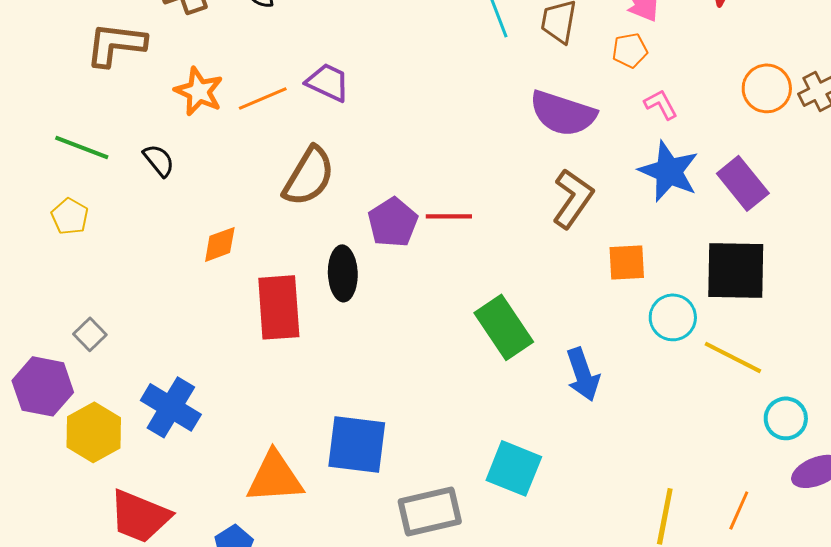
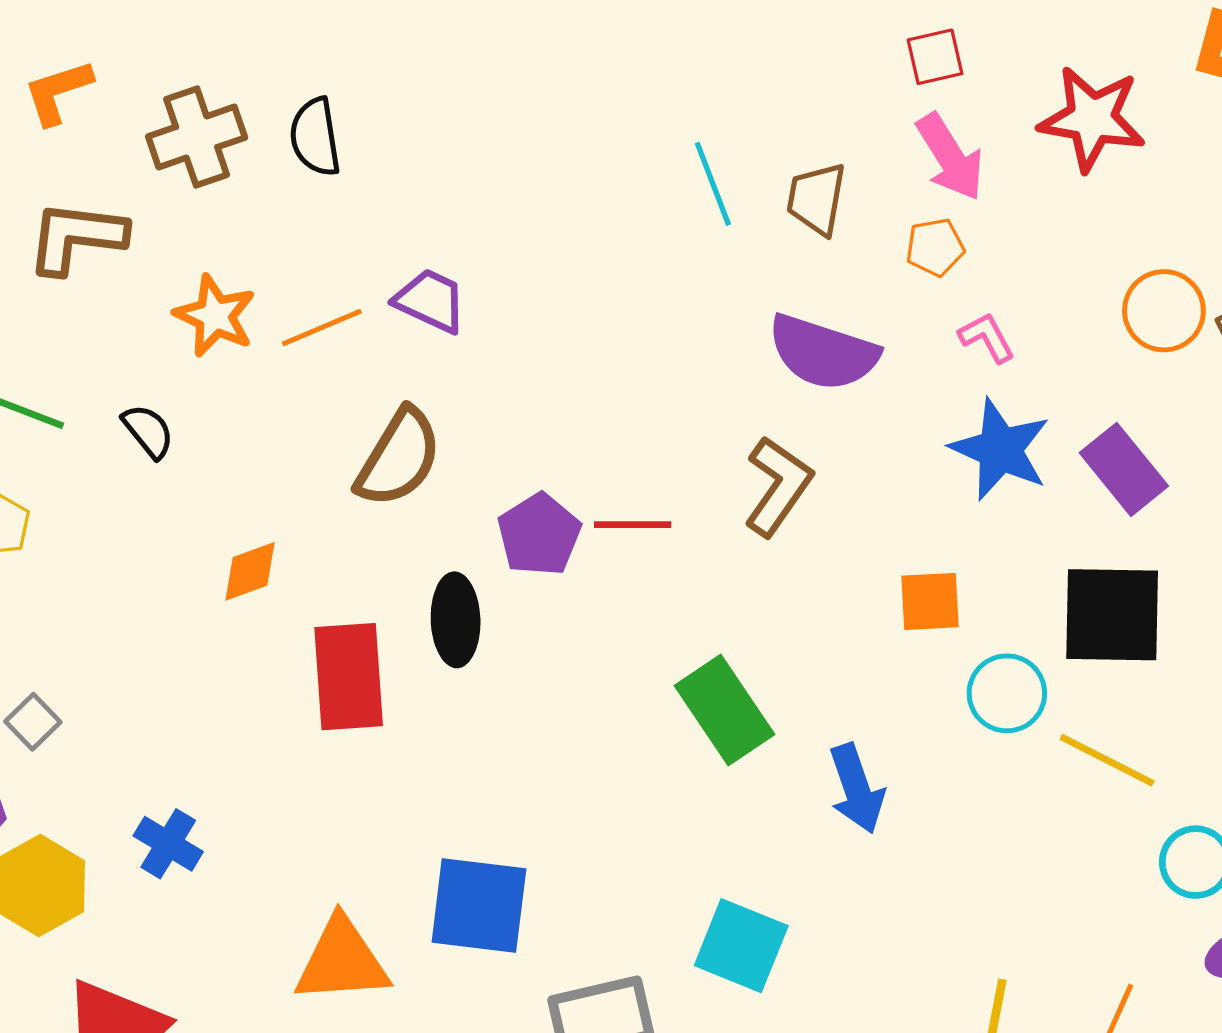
brown L-shape: (573, 198) -> (778, 486), moved
blue cross: (171, 407) -> (168, 844), size x0.7

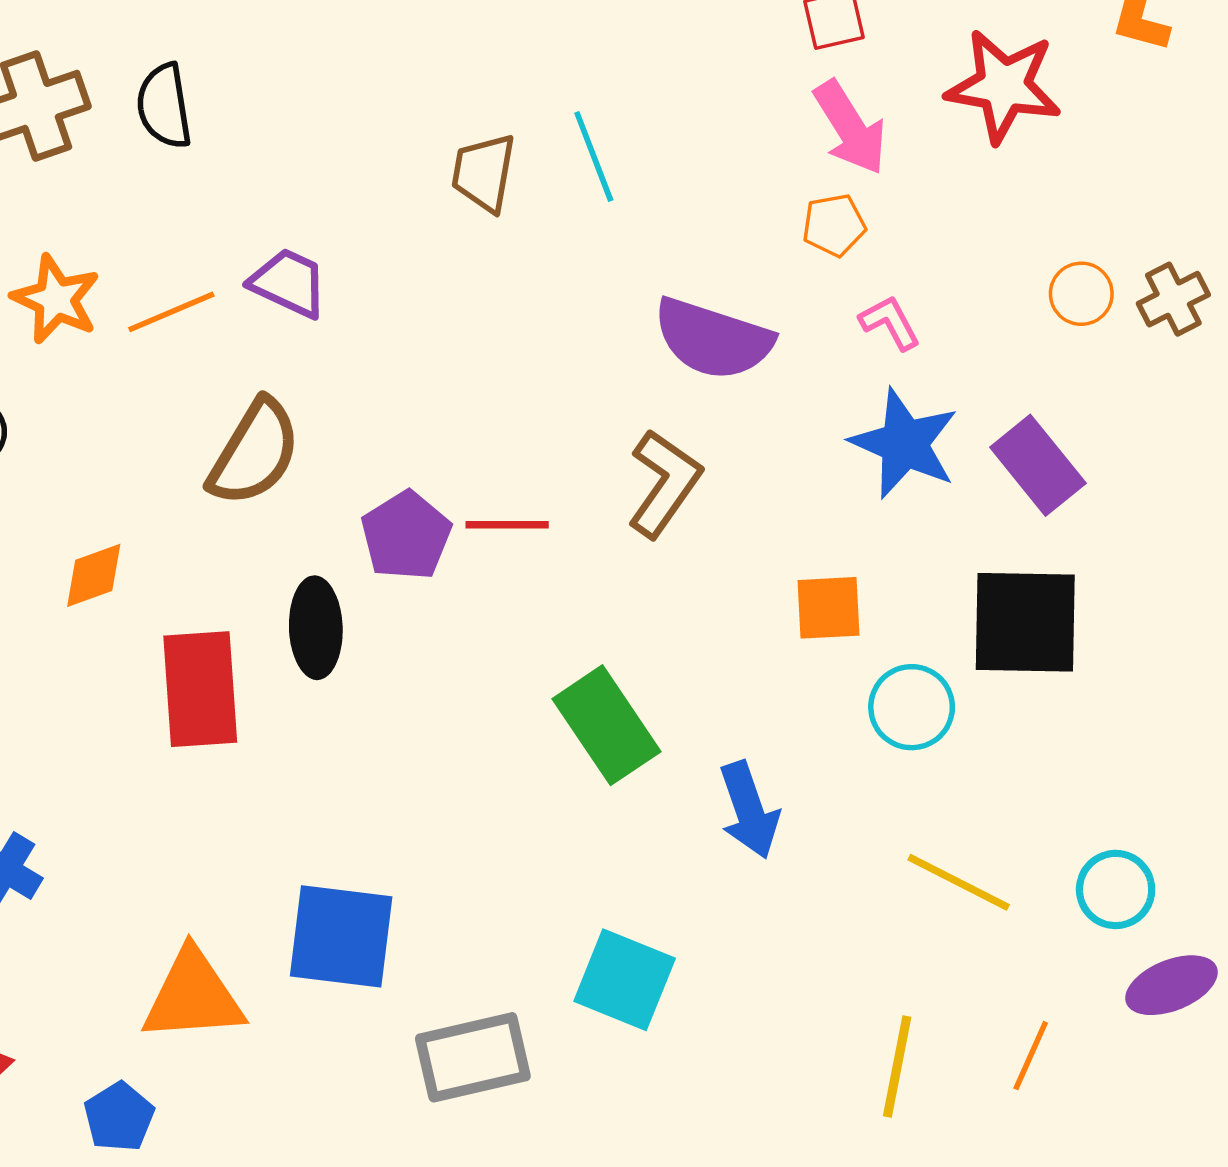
brown trapezoid: (816, 199) -> (484, 173), moved
orange circle: (1164, 311) -> (1081, 294), size x0.7
yellow line: (1107, 760) -> (959, 882), moved

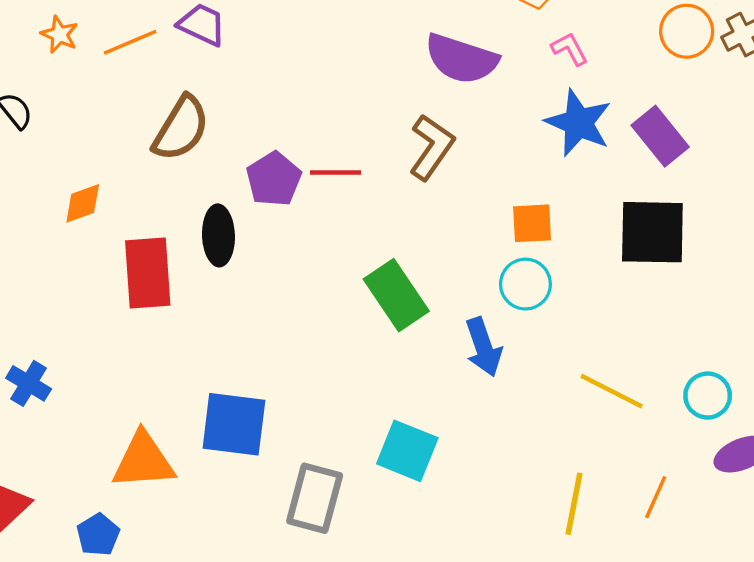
orange circle: (1081, 294) -> (687, 31), size x1.4
orange star: (56, 299) -> (59, 35), size x0.7
cyan circle: (912, 707) -> (525, 284), moved
gray rectangle: (473, 1057) -> (315, 498), turned -62

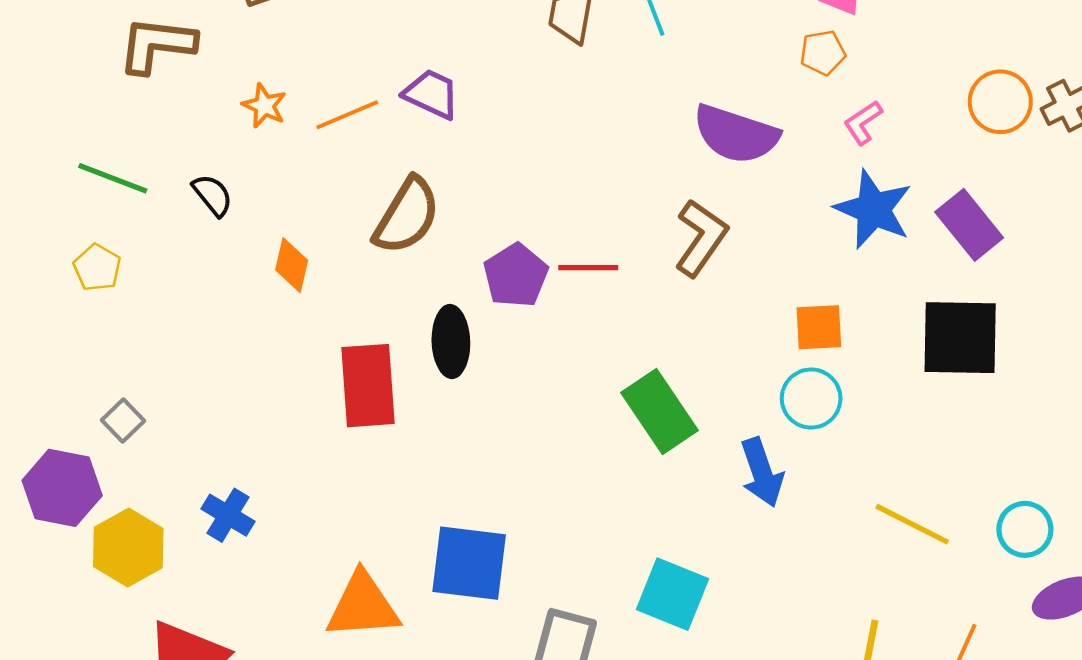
pink L-shape: (570, 49) -> (863, 123), turned -96
orange diamond: (83, 203) -> (292, 265), moved, turned -57

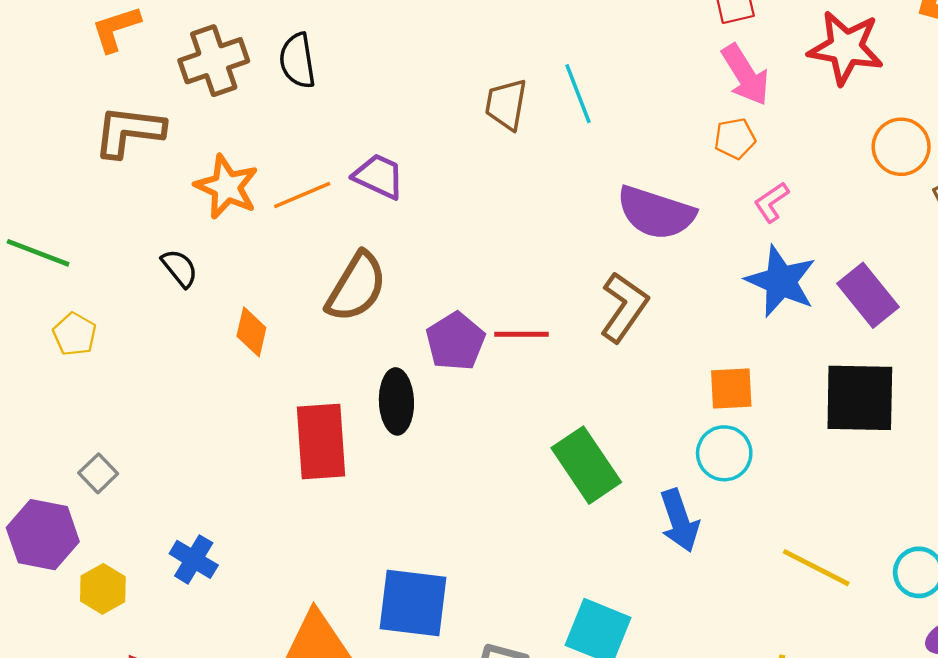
orange circle: (1000, 102) -> (901, 147), moved
orange star: (264, 106) -> (227, 187), size x1.6
green line: (113, 178) -> (38, 253), moved
yellow hexagon: (128, 548) -> (103, 589), size x0.7

